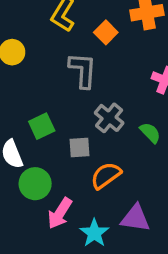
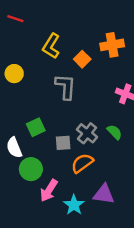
gray cross: (109, 118) -> (87, 133), moved

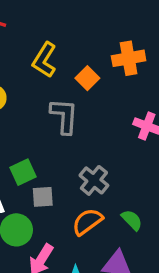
green semicircle: (114, 132) -> (132, 220), moved
gray square: (63, 143) -> (43, 197), moved

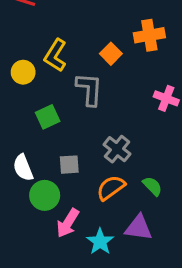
yellow L-shape: (44, 60) -> (55, 55), moved
green square: (23, 172) -> (48, 117), moved

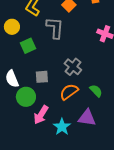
yellow circle: (23, 72) -> (12, 27), moved

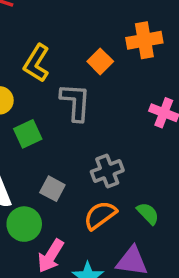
gray cross: (73, 67) -> (107, 171), turned 30
gray square: (42, 77) -> (52, 189), turned 32

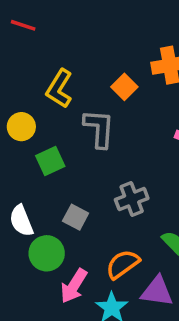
orange semicircle: (100, 215) -> (123, 264), moved

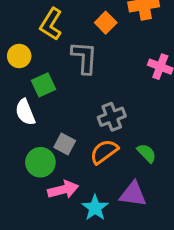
gray square: (76, 217) -> (65, 144), moved
white semicircle: (21, 221) -> (25, 112), moved
orange semicircle: (123, 264) -> (104, 152), moved
pink arrow: (74, 286) -> (63, 190), turned -136

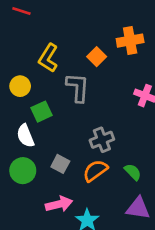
green circle: (40, 162) -> (23, 171), moved
purple triangle: (133, 194) -> (138, 208), moved

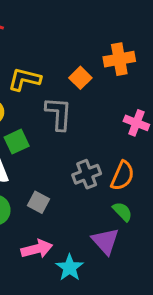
yellow L-shape: (48, 58) -> (24, 79), turned 72
orange semicircle: (95, 171) -> (122, 176), moved, turned 150
purple triangle: (138, 208) -> (105, 241), moved, turned 40

